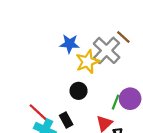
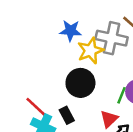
gray cross: (107, 50) -> (112, 38), turned -32
black circle: (79, 91) -> (80, 83), size x1.5

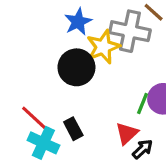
blue star: (71, 31) -> (78, 22), turned -30
black circle: (80, 83) -> (76, 67), moved

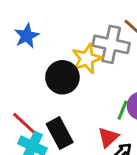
blue star: (78, 22) -> (27, 36), moved
black rectangle: (73, 129) -> (60, 133), size x1.5

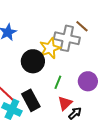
green line: (123, 110) -> (58, 82), moved

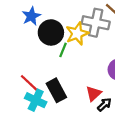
black circle: (33, 61) -> (51, 32), moved
green line: (58, 82) -> (63, 50), moved

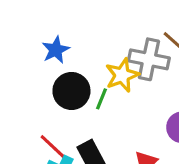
black circle: (51, 32) -> (71, 91), moved

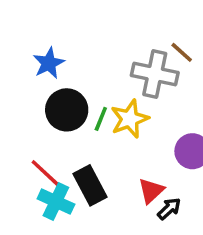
yellow star: (122, 75) -> (130, 119), moved

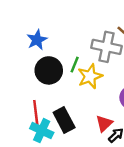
green line: (101, 119) -> (75, 65), moved
red line: (47, 175) -> (36, 113), turned 40

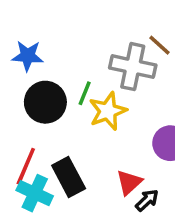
blue star: (37, 40) -> (28, 56), turned 30
red line: (36, 113) -> (26, 166), turned 30

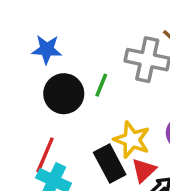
yellow star: (108, 111) -> (132, 140), moved, turned -30
black rectangle: (69, 177) -> (110, 164), moved

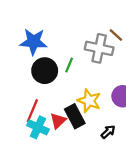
blue star: (47, 49) -> (34, 42), size x1.4
red triangle: (144, 170) -> (58, 121), moved

